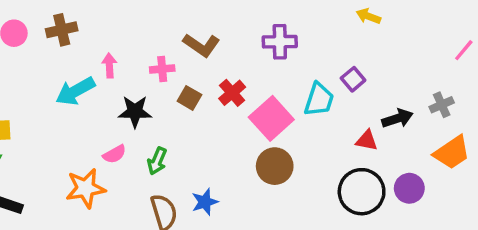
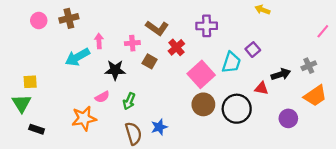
red cross: (232, 93) -> (176, 47), moved
black circle: (362, 192) -> (237, 109), moved

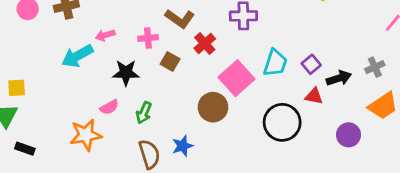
pink arrow: (99, 41) -> (105, 35), turned -104
purple square: (253, 50) -> (311, 64), moved
brown circle: (203, 104) -> (213, 107), moved

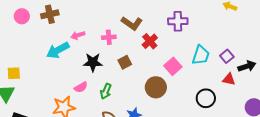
brown square: (170, 62) -> (125, 62), moved, turned 32
pink square: (236, 78) -> (173, 66), size x0.7
black circle: (282, 122) -> (206, 98), size x0.7

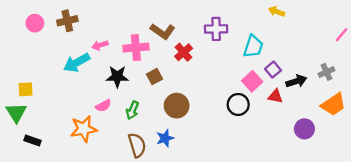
pink cross: (109, 37) -> (136, 48), size x1.5
cyan trapezoid: (201, 55) -> (253, 46), moved
pink square: (173, 66) -> (252, 81), moved
brown circle: (156, 87) -> (177, 106), moved
black circle: (206, 98) -> (238, 104), moved

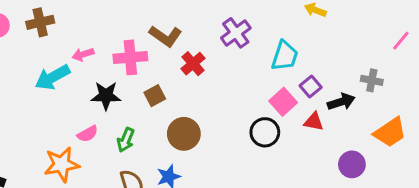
purple cross: (216, 29) -> (236, 33), turned -35
gray cross: (326, 72) -> (372, 80), moved, turned 35

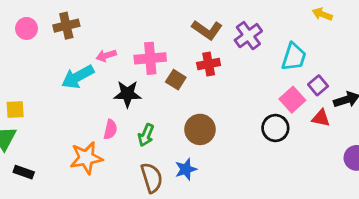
brown L-shape: (165, 36) -> (207, 30), moved
red cross: (193, 64) -> (209, 64), turned 30
brown square: (155, 96) -> (176, 80), moved, turned -30
pink semicircle: (88, 134) -> (110, 129), turned -48

